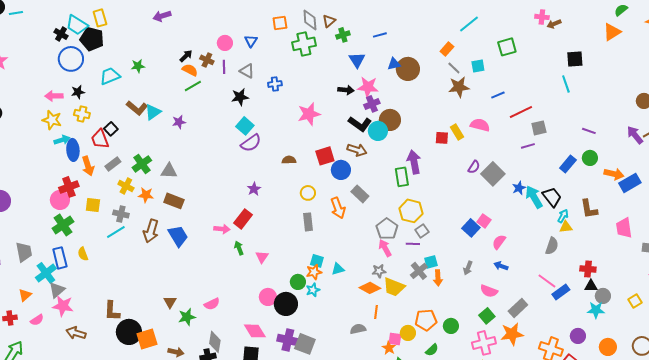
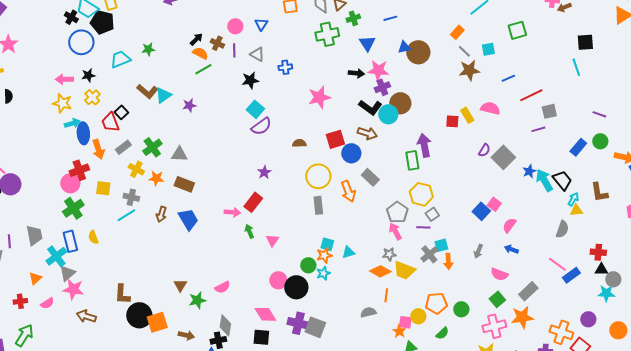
green cross: (304, 44) -> (327, 34), moved
yellow cross: (82, 114) -> (92, 97), turned 35
yellow circle: (308, 193) -> (318, 176), size x1.6
brown arrow: (151, 231) -> (161, 214), size x0.7

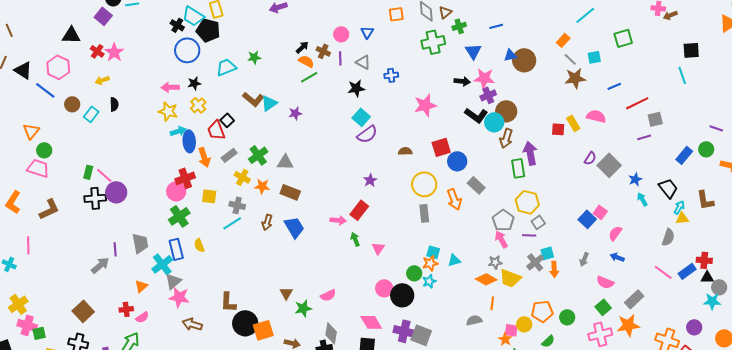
purple line: (599, 114) -> (716, 128), moved
brown arrow: (367, 133) -> (506, 138), moved, turned 90
cyan arrow: (544, 180) -> (642, 199), moved, size x0.6
blue rectangle: (571, 275) -> (687, 271), moved
pink semicircle: (47, 303) -> (142, 317), moved

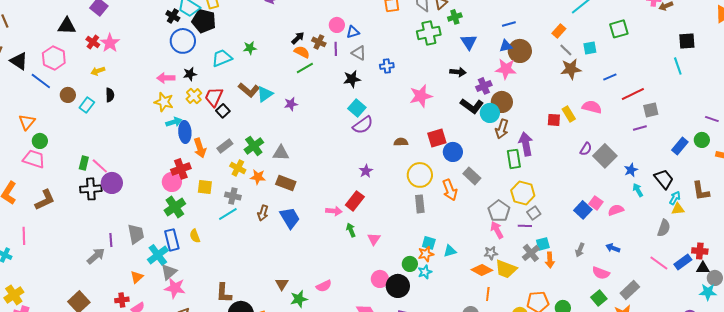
blue line: (496, 26) -> (509, 24), moved
blue triangle: (367, 32) -> (353, 32), moved, turned 40
pink star: (484, 78) -> (506, 69), moved
red trapezoid: (216, 130) -> (214, 97), moved, turned 45
pink semicircle: (615, 233) -> (616, 210), moved, turned 35

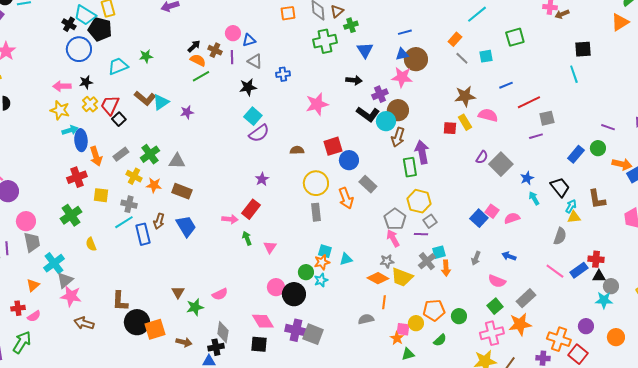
brown star: (571, 69) -> (465, 96), moved
pink circle: (172, 182) -> (26, 221), moved
blue rectangle: (172, 240) -> (143, 234), moved

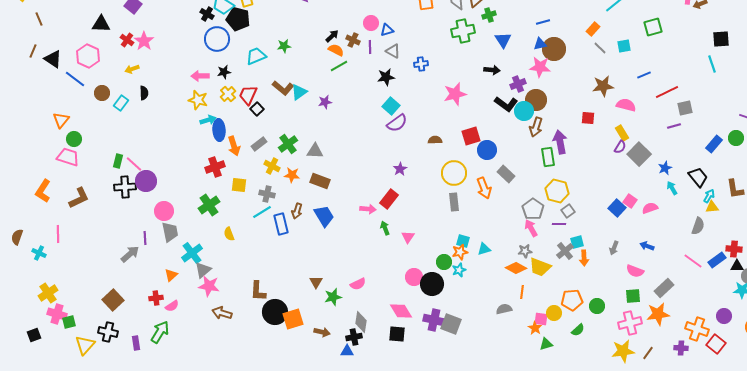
yellow rectangle: (465, 122) -> (622, 133), moved
green square: (495, 306) -> (633, 296), turned 35

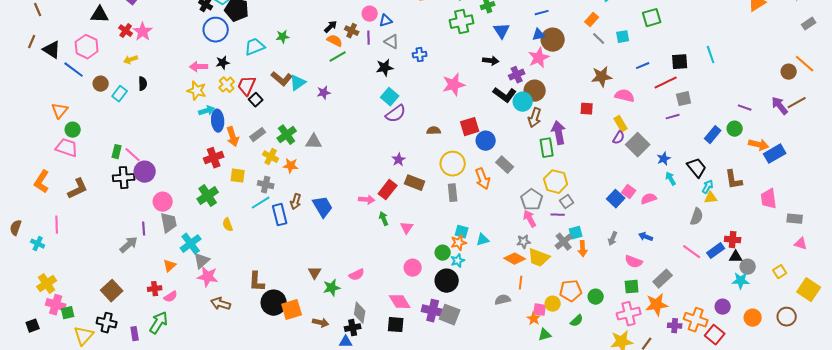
black square: (721, 39) -> (680, 62), moved
pink star: (540, 67) -> (539, 58), turned -30
brown rectangle: (320, 181) -> (415, 183), moved
black circle: (432, 284) -> (447, 281), moved
purple cross: (681, 348) -> (675, 326), moved

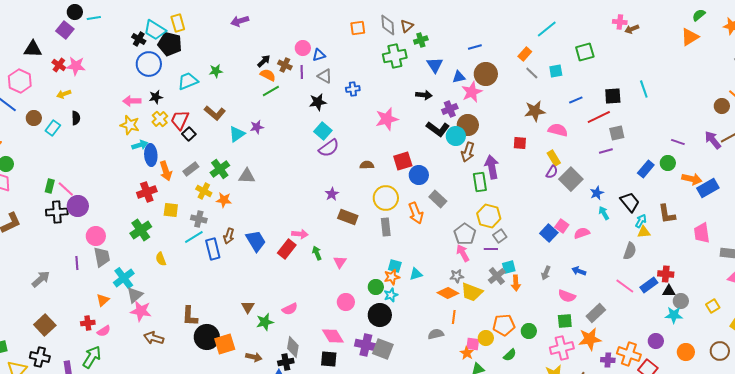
pink star: (143, 32) -> (76, 66), turned -30
blue triangle: (539, 35) -> (459, 77), moved
cyan triangle: (298, 83) -> (237, 134), moved
red rectangle: (388, 190) -> (287, 249), moved
gray arrow: (129, 245) -> (41, 279), moved

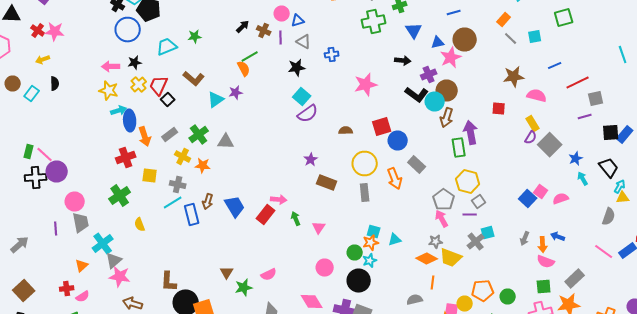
orange semicircle: (268, 75) -> (244, 68), moved, turned 35
black square: (613, 96) -> (611, 132), moved
orange arrow: (516, 283) -> (543, 244), moved

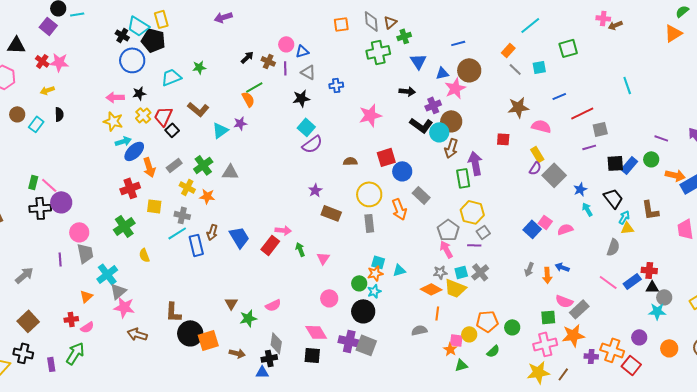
blue ellipse: (130, 120) -> (134, 151), turned 50
cyan square: (488, 232) -> (461, 272), moved
pink semicircle: (546, 262) -> (564, 301), moved

